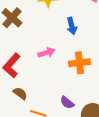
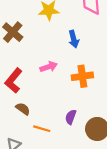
purple semicircle: (67, 103) -> (71, 117), turned 72

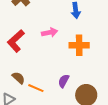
brown semicircle: (23, 109) -> (18, 78), moved

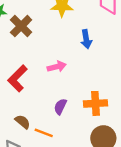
orange cross: (79, 45) -> (96, 103), moved
purple semicircle: (64, 81) -> (60, 107), moved

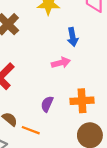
pink arrow: (57, 67) -> (61, 63), moved

